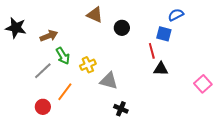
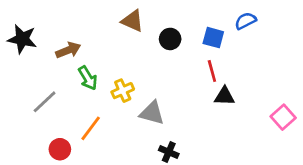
blue square: (164, 34) -> (213, 38), moved
gray line: (43, 71) -> (45, 102), moved

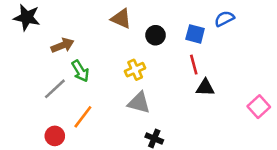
black star: (22, 39) -> (27, 17), moved
yellow cross: (123, 91) -> (135, 70), moved
gray line: (45, 102) -> (55, 89), moved

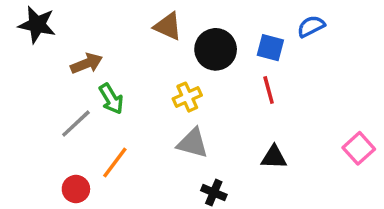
black circle: (156, 35) -> (216, 49), size x1.5
black triangle: (205, 87) -> (274, 157), moved

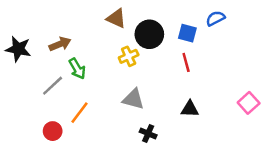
black star: (37, 25) -> (18, 49), moved
yellow cross: (187, 97) -> (129, 56), moved

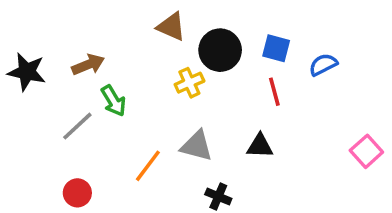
blue semicircle: (215, 18) -> (323, 65), moved
black triangle: (190, 109) -> (260, 146), moved
orange line: (80, 113) -> (148, 166), moved

